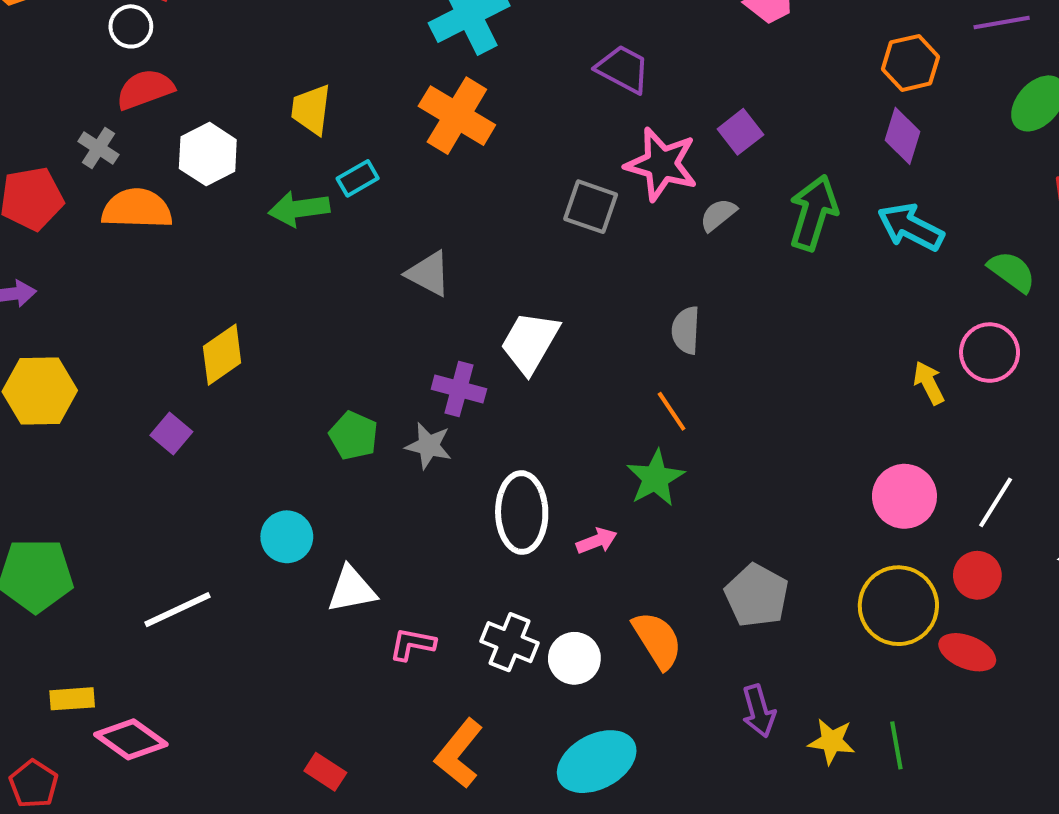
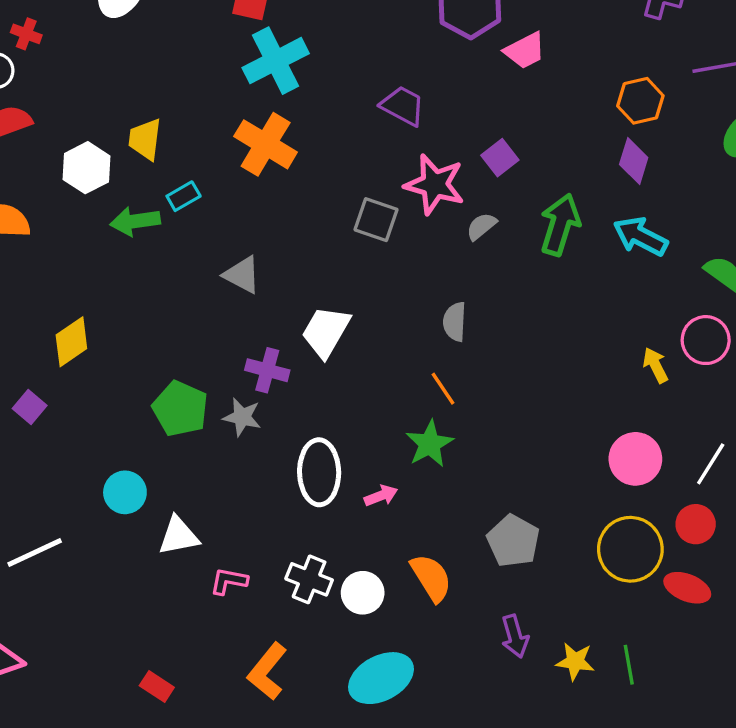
white hexagon: (208, 154) -> (87, 168), moved
green pentagon: (354, 436) -> (180, 409), size x1.4

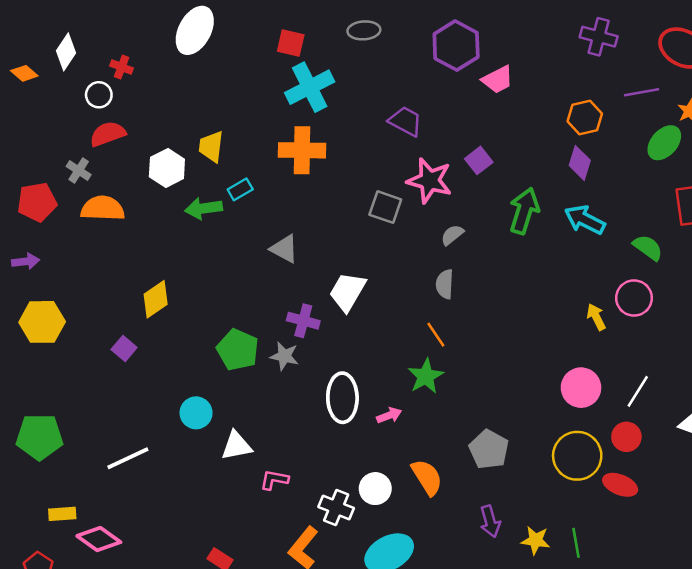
orange cross: (266, 144) -> (302, 150), turned -30
gray semicircle: (481, 226) -> (452, 235), moved
white cross: (309, 579) -> (336, 508), moved

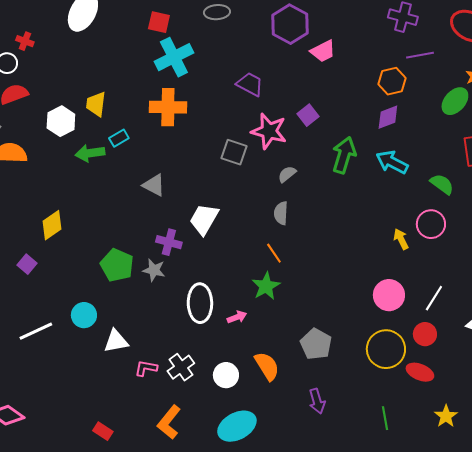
purple line: (642, 92) -> (420, 55), moved
purple diamond: (580, 163) -> (388, 117), turned 52
white line: (128, 458) -> (36, 331), moved
white cross: (336, 508) -> (181, 367), moved, turned 32
yellow star: (536, 540) -> (446, 416), moved, turned 30

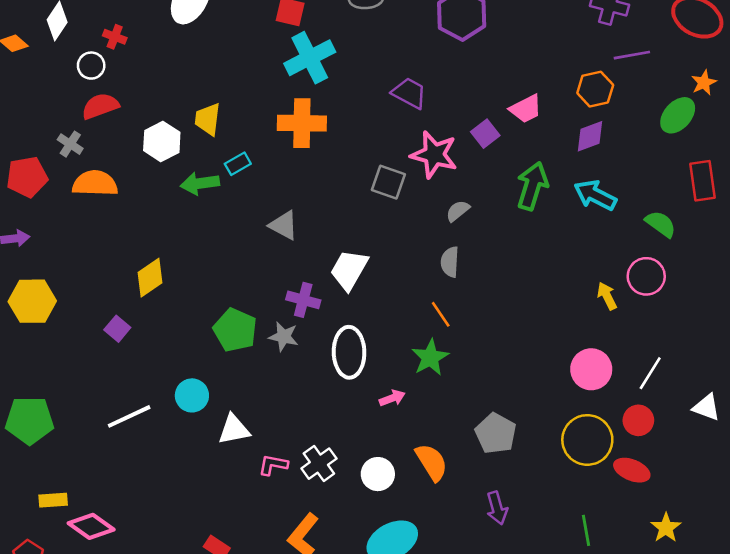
pink trapezoid: (323, 51) -> (526, 109), moved
white ellipse: (200, 303) -> (349, 352), moved

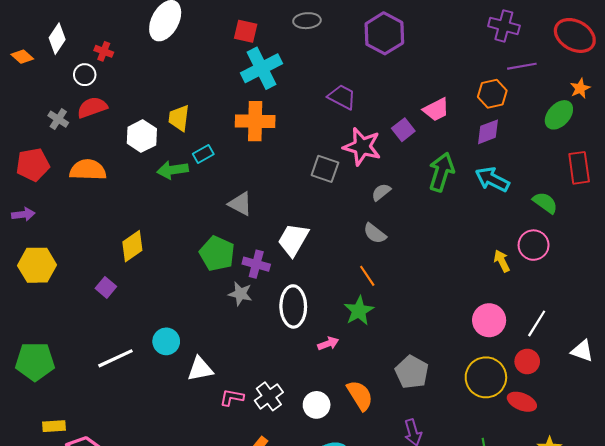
gray cross: (70, 144) -> (58, 119), moved
gray semicircle: (450, 262) -> (375, 233), turned -55
green pentagon: (235, 330) -> (217, 254), moved

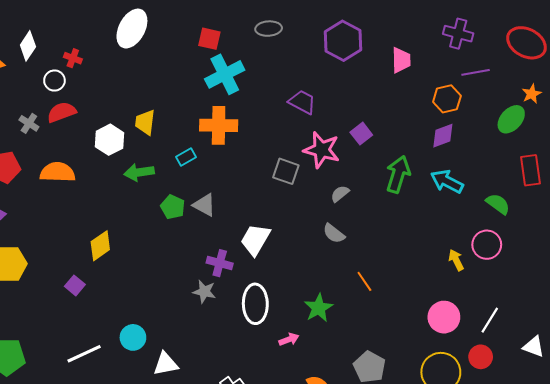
pink trapezoid: (436, 110) -> (401, 60), moved, turned -64
cyan rectangle: (203, 154) -> (186, 157), moved
green pentagon: (217, 254) -> (173, 207), moved, size x0.7
orange line: (367, 276) -> (364, 281), moved

